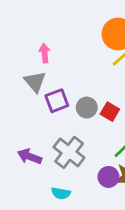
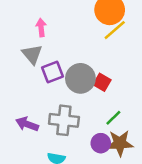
gray circle: (87, 108) -> (80, 78), size x1.5
gray cross: (69, 152) -> (64, 120), turned -32

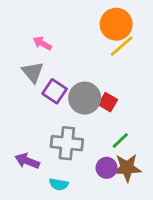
pink arrow: (41, 28) -> (42, 43), turned -54
purple square: (52, 72) -> (55, 91), turned -35
purple arrow: (27, 124) -> (27, 161), moved

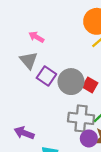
gray cross: (67, 143) -> (81, 118), moved

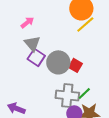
pink arrow: (36, 37) -> (27, 22), turned 112
gray triangle: (29, 60) -> (32, 43), moved

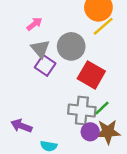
gray circle: (58, 62) -> (71, 46), moved
red square: (75, 65) -> (91, 75), size x1.6

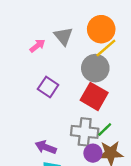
gray circle: (71, 46) -> (95, 68), moved
gray triangle: (40, 49) -> (63, 36), moved
purple arrow: (21, 126) -> (46, 147), moved

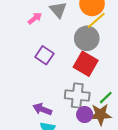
green line: (105, 130) -> (106, 98), moved

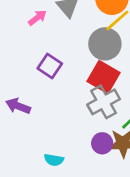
gray cross: (77, 95) -> (104, 102), moved, turned -35
purple arrow: (42, 109) -> (18, 106), moved

